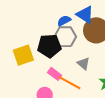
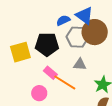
gray hexagon: (65, 37) -> (77, 37), moved
gray triangle: (83, 64) -> (80, 64), turned -40

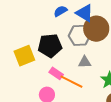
blue semicircle: (63, 20) -> (60, 11), moved

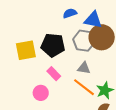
blue triangle: (85, 13) -> (93, 20), turned -30
orange line: (71, 82) -> (84, 87), moved

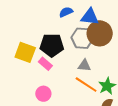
yellow square: (26, 50) -> (25, 52), turned 35
pink rectangle: (54, 74) -> (45, 64), moved

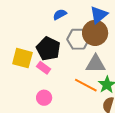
blue triangle: (90, 17) -> (99, 15), moved, turned -42
black pentagon: (52, 45) -> (48, 49), turned 30
gray triangle: (84, 65) -> (96, 64), moved, size x1.5

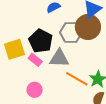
yellow square: (22, 58) -> (14, 49), turned -35
gray triangle: (96, 64) -> (59, 58), moved

